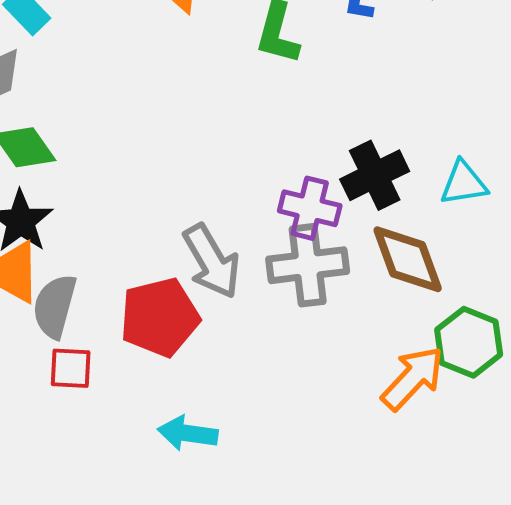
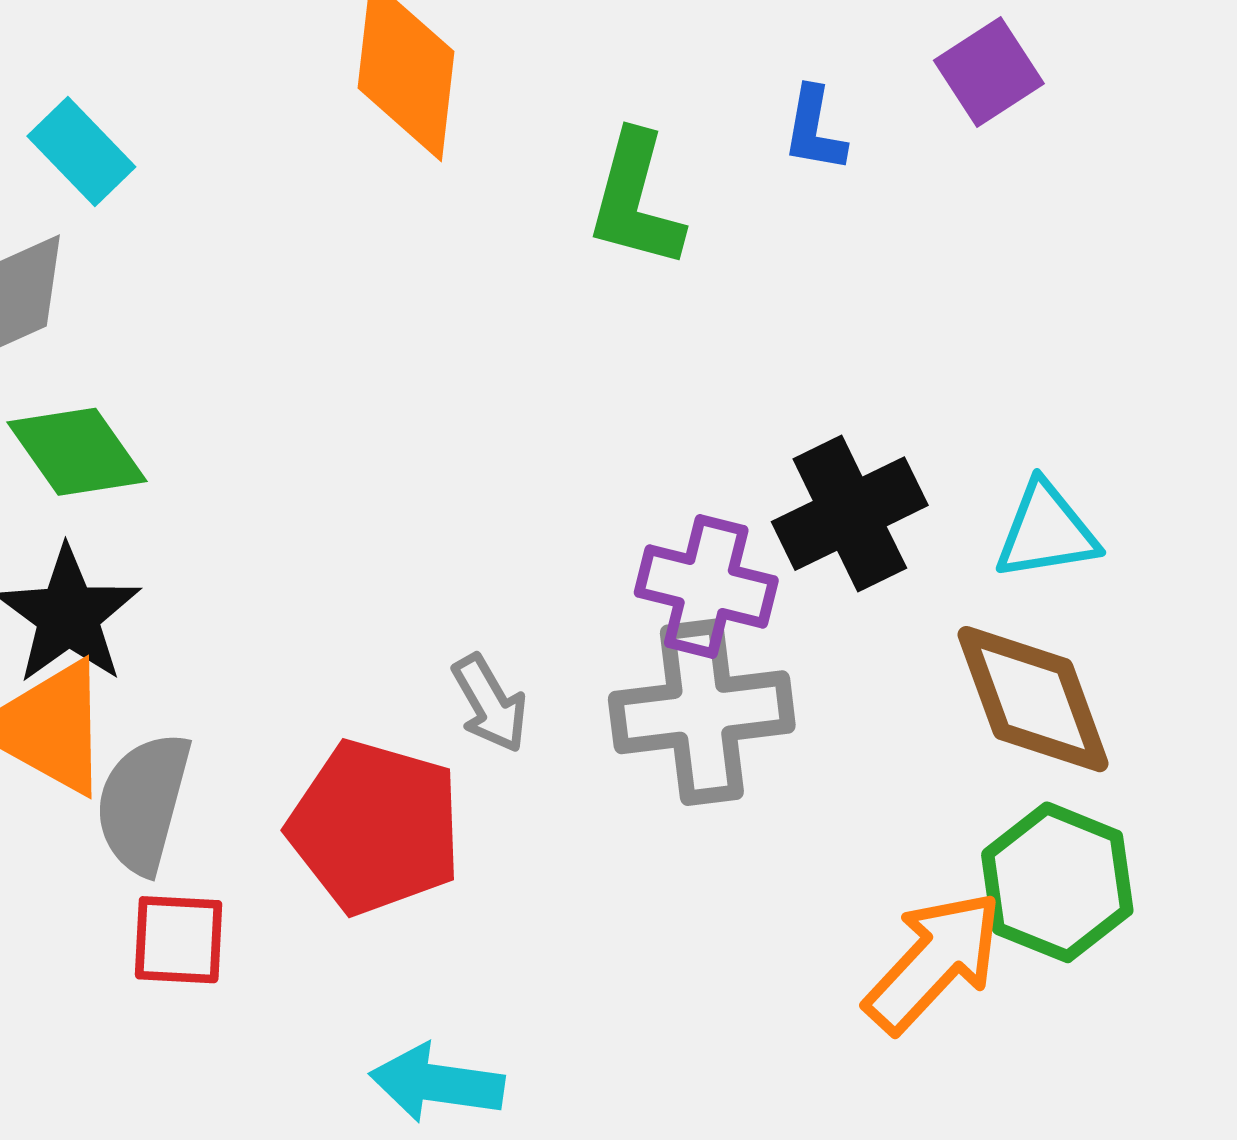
brown diamond: (408, 259) -> (1033, 699), moved
gray arrow: (212, 261) -> (490, 703), size x0.6
red pentagon: (160, 317) -> (375, 827), turned 30

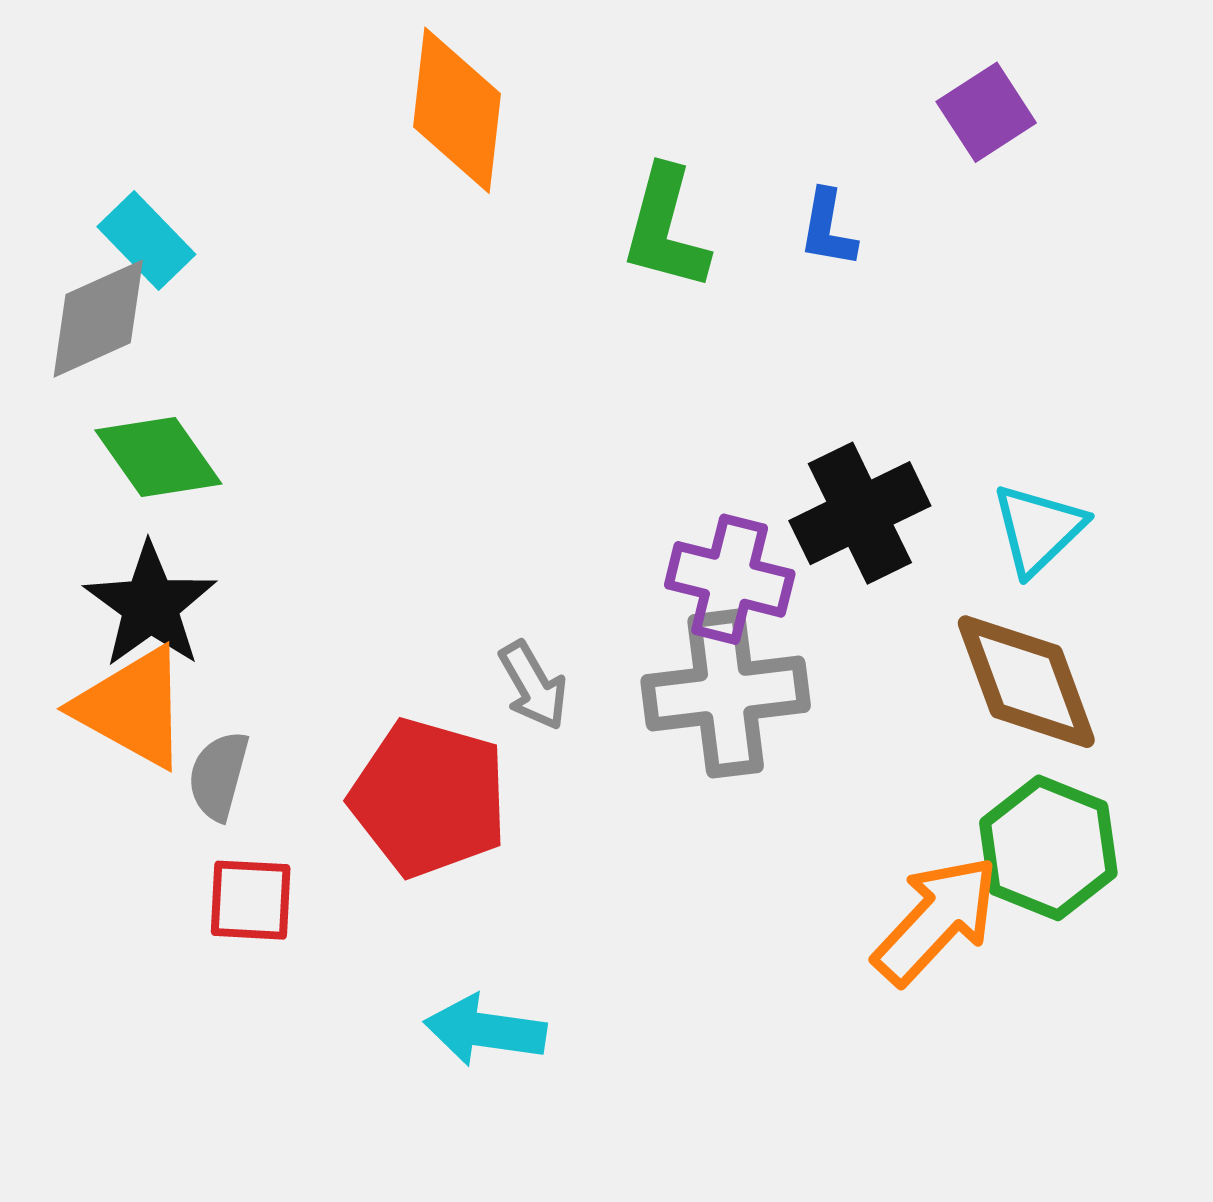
blue L-shape: (814, 129) -> (828, 229), moved
cyan rectangle: (81, 151) -> (146, 241), moved
cyan triangle: (1046, 531) -> (1038, 529), turned -35
gray semicircle: (143, 803) -> (218, 776), size x0.7

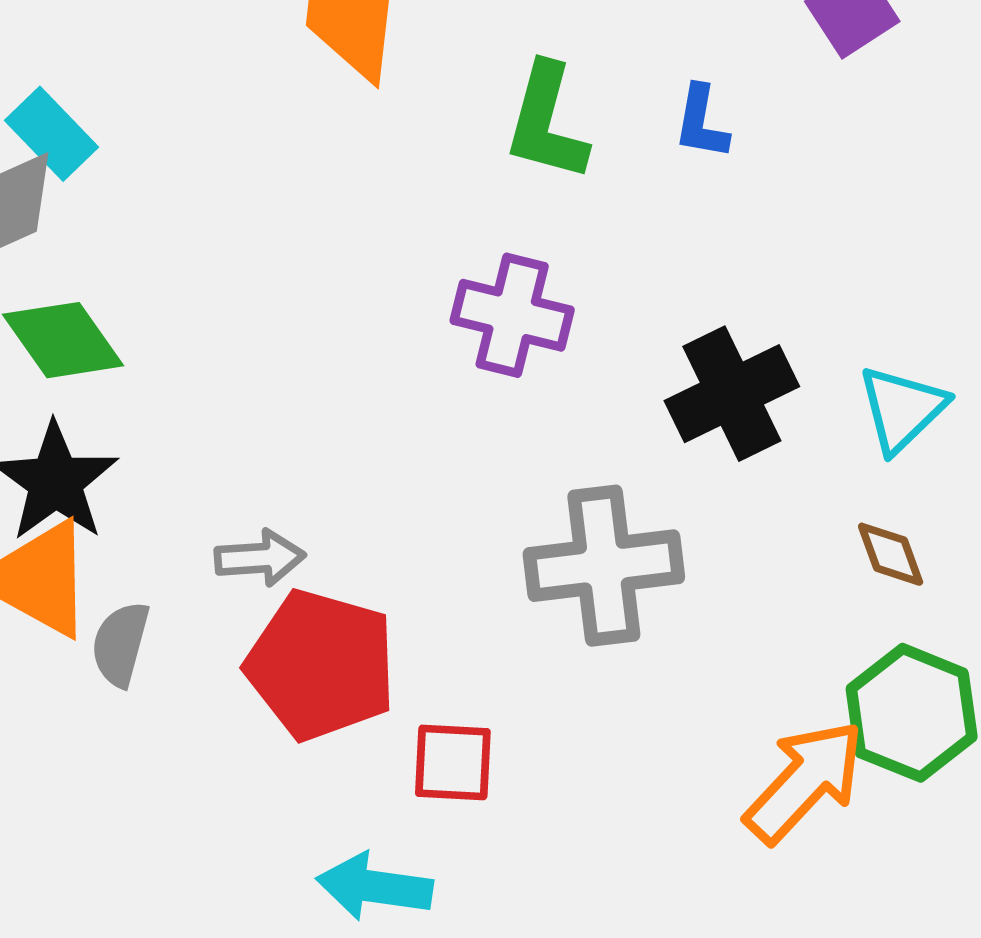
purple cross: (730, 579) -> (512, 315), moved
brown diamond: (1026, 682) -> (891, 554), size x0.5
gray arrow: (533, 686) -> (260, 558), moved, turned -64
red square: (251, 900) -> (453, 762), moved

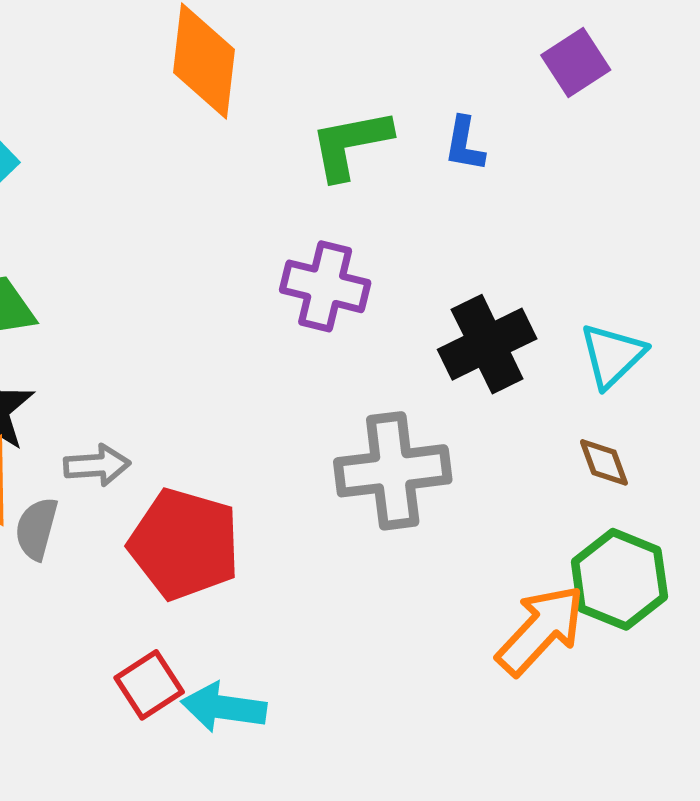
green L-shape: (547, 122) -> (350, 144), turned 64
gray arrow: (260, 558) -> (97, 465), moved
red square: (453, 762) -> (149, 685), moved, turned -36

